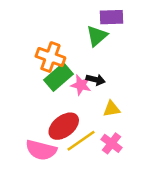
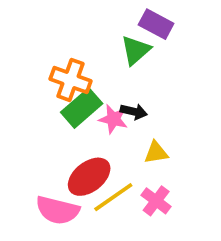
purple rectangle: (112, 17) -> (156, 24), turned 30

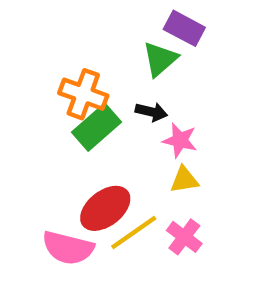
black arrow: (134, 112) -> (151, 112), moved
pink star: (113, 119) -> (180, 140), moved

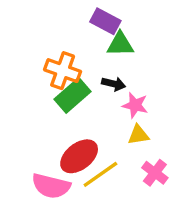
purple rectangle: (184, 28) -> (105, 21), moved
green triangle: (160, 59) -> (120, 44), turned 40
pink cross: (184, 237) -> (155, 173), moved

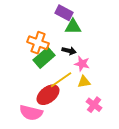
yellow line: (100, 174) -> (61, 80), moved

